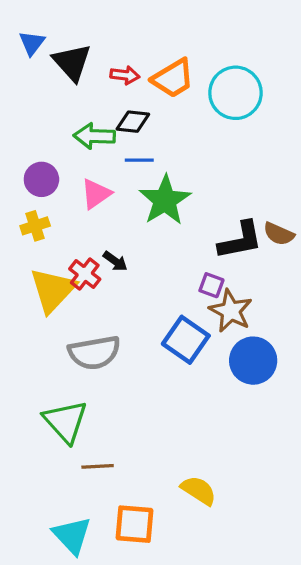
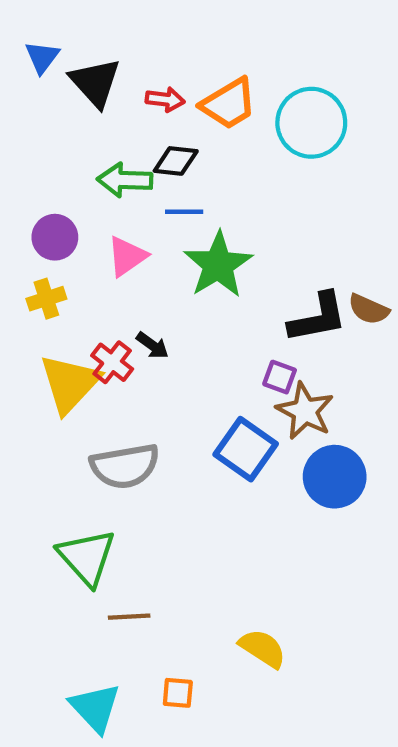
orange square: (134, 524) -> (178, 693), size x0.6

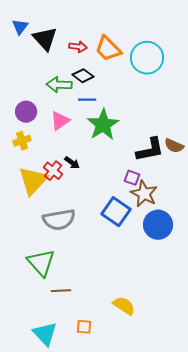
orange trapezoid: (229, 104) -> (108, 49), turned 76
black diamond: (176, 161) -> (83, 76), turned 30

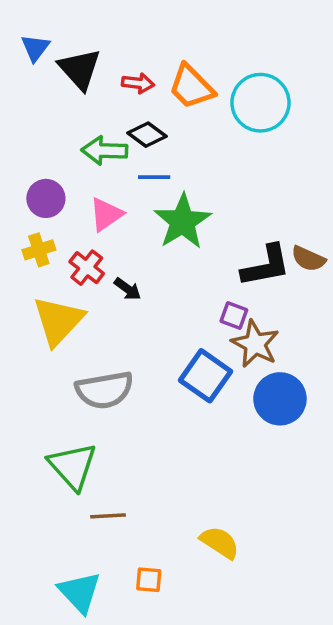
red cross: (53, 171) -> (87, 268), moved

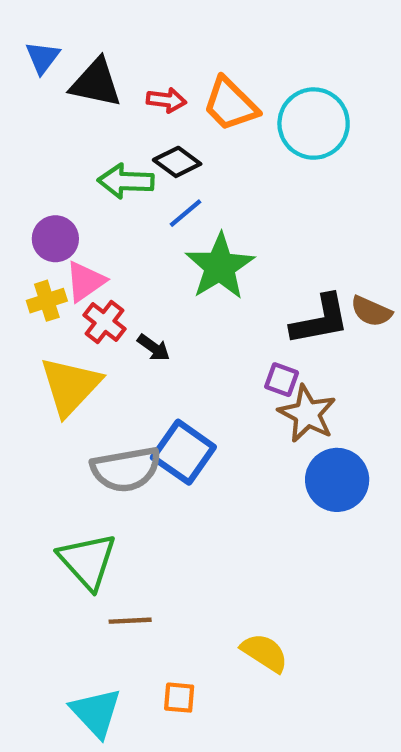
black triangle: (80, 69) -> (96, 83), turned -36
blue line: (154, 177) -> (186, 213), turned -40
pink triangle: (106, 214) -> (85, 281), moved
blue square: (206, 376) -> (183, 452), moved

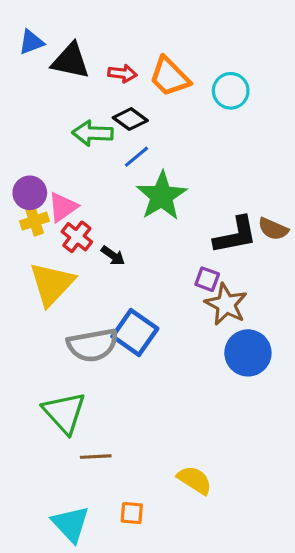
blue triangle: (43, 57) -> (31, 42), turned 32
cyan circle: (314, 124) -> (231, 91), size x0.7
purple circle: (55, 239) -> (30, 193), moved

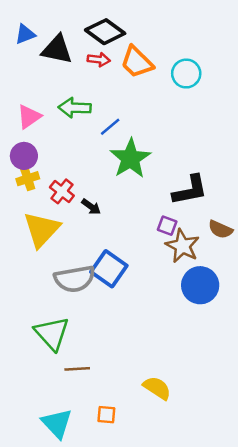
black diamond: (130, 119) -> (105, 32), moved, size x1.4
pink triangle: (63, 207) -> (29, 117), moved
brown semicircle: (273, 229) -> (220, 229), moved

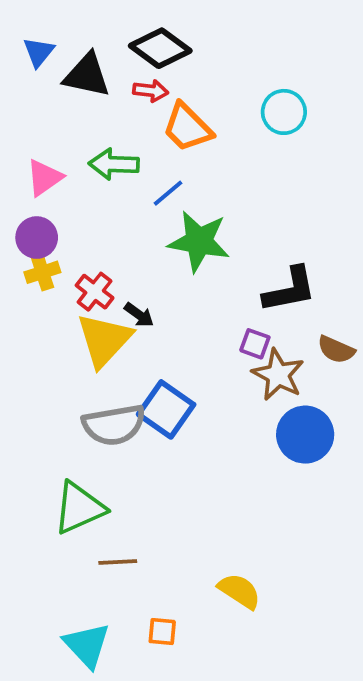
blue triangle: (25, 34) -> (39, 52), turned -30
orange trapezoid: (137, 62) -> (187, 127), moved
green star: (130, 158) -> (199, 241), turned -30
yellow triangle: (42, 229) -> (104, 340), moved
green triangle: (52, 333) -> (79, 508), turned 48

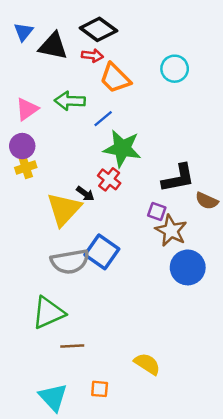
red cross: (95, 292) -> (109, 179), moved
brown semicircle: (336, 350) -> (207, 201), moved

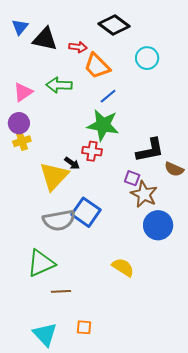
black diamond: (98, 29) -> (114, 25), moved
blue line: (103, 119) -> (108, 96), moved
red cross: (109, 179) -> (92, 151), turned -30
yellow semicircle: (147, 364) -> (123, 267), moved

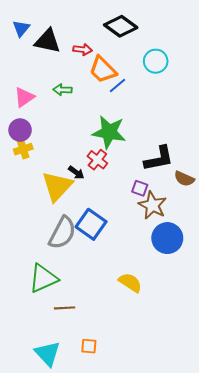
green arrow: (59, 85) -> (62, 90), size x0.7
blue line: (108, 96) -> (118, 86), moved
red cross: (92, 151) -> (97, 160), turned 30
gray semicircle: (59, 220) -> (62, 233), turned -52

